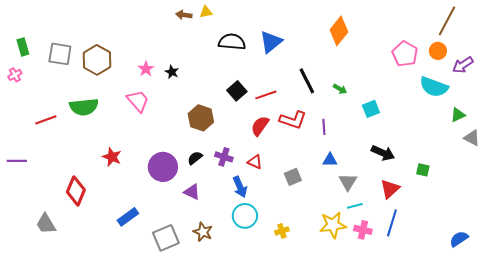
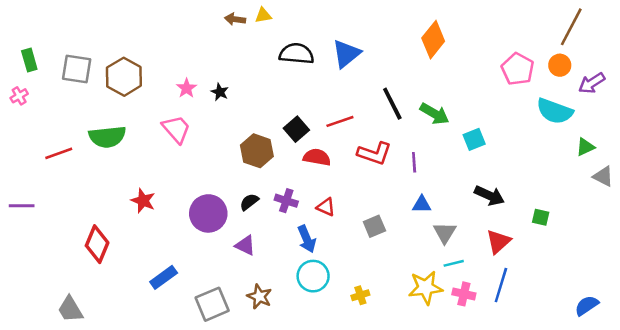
green arrow: (340, 89) -> (434, 114), size x1.6
black square: (237, 91) -> (296, 129), moved
red semicircle: (260, 126) -> (317, 157), moved, turned 65
gray trapezoid: (46, 224) -> (70, 309), moved

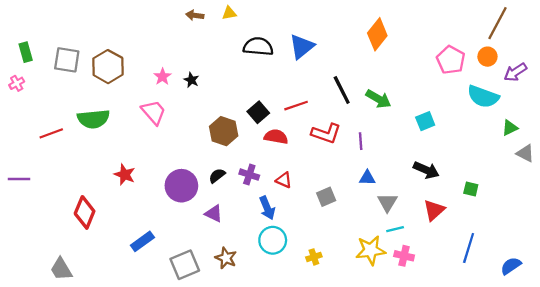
brown arrow: (235, 19) -> (195, 15), moved
cyan square: (474, 139) -> (425, 121), moved
blue line: (501, 285) -> (469, 248), moved

